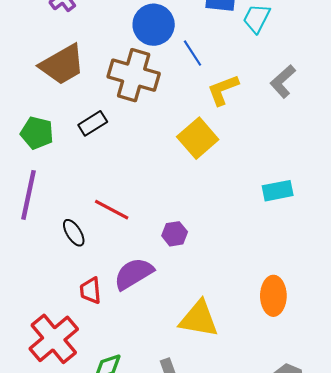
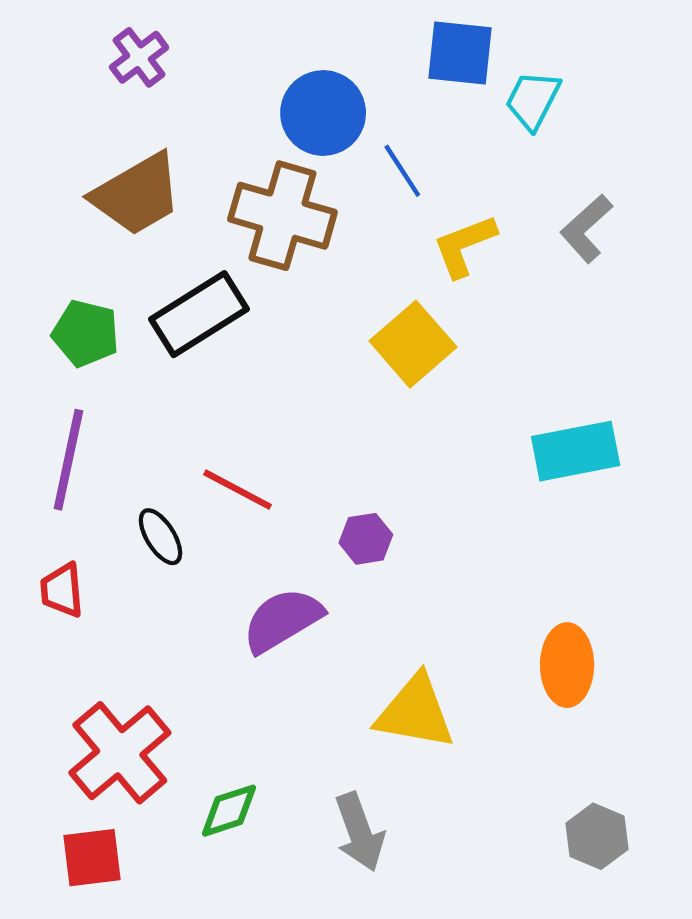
black rectangle: (93, 123) -> (199, 314), size x1.6
cyan rectangle: (278, 191) -> (576, 451), size x1.4
red trapezoid: (91, 291) -> (62, 590), moved

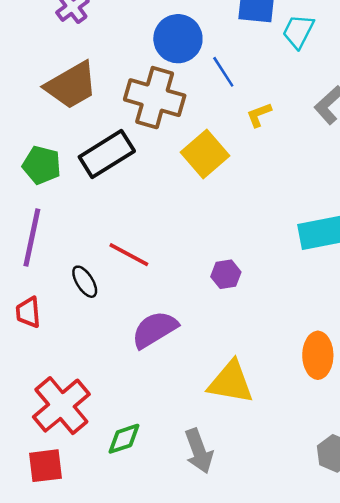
yellow L-shape: (464, 246) -> (259, 115), size x0.7
yellow square: (413, 344) -> (205, 154), moved
purple hexagon: (366, 539) -> (226, 274), moved

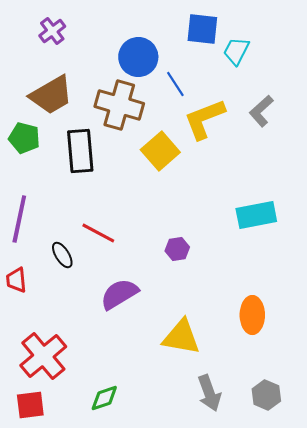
yellow L-shape: (259, 115) -> (204, 119), size x2.0
black rectangle: (107, 154) -> (80, 151), turned -63
green pentagon: (42, 165) -> (24, 138), moved
green diamond: (124, 439) -> (104, 398), moved
gray arrow: (199, 451) -> (209, 393), moved

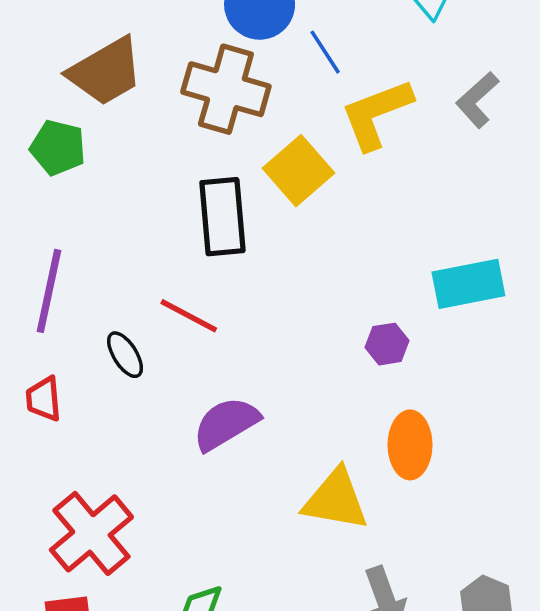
black rectangle: (80, 151) -> (222, 217), moved
purple hexagon: (177, 249) -> (387, 344), moved
orange ellipse: (252, 315) -> (410, 445), moved

